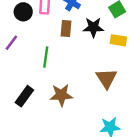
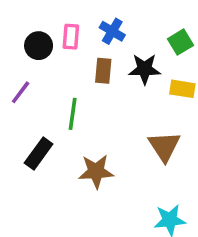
black rectangle: (24, 96) -> (39, 153), moved

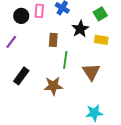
black star: (145, 69) -> (80, 29), turned -30
brown rectangle: (103, 71) -> (53, 40), moved
green line: (73, 114) -> (65, 60), moved

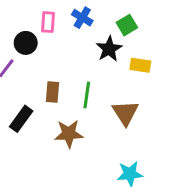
green square: (100, 14) -> (127, 25), moved
black circle: (21, 16) -> (26, 43), moved
brown rectangle: (53, 40) -> (52, 92), moved

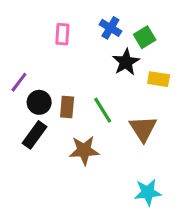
blue cross: (82, 18) -> (110, 28), moved
black circle: (26, 43) -> (39, 102), moved
green line: (87, 95) -> (103, 110), turned -40

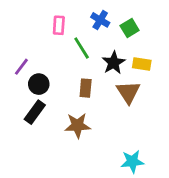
black star: (126, 62) -> (114, 63), moved
brown rectangle: (67, 107) -> (86, 88), moved
green line: (103, 110) -> (82, 48), moved
brown triangle: (143, 129) -> (128, 92), moved

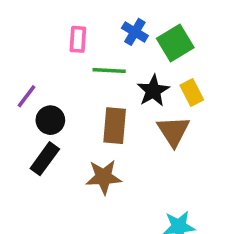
green square: (130, 28) -> (175, 43), size x1.4
green line: (82, 48) -> (109, 71), turned -55
yellow rectangle: (142, 64) -> (192, 93), turned 54
brown rectangle: (86, 88) -> (115, 126), size x1.4

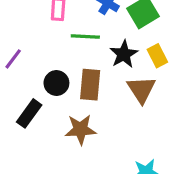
black circle: (50, 120) -> (56, 83), moved

